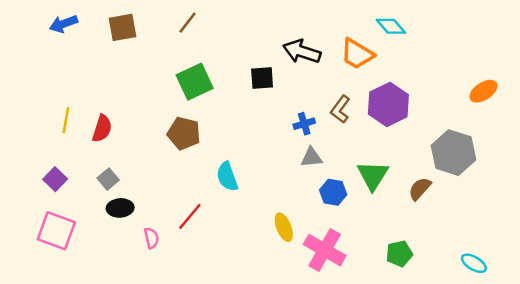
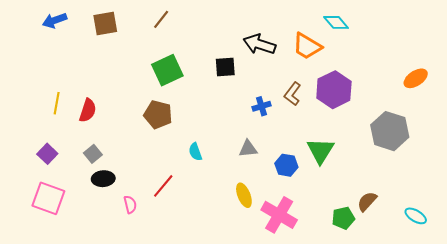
gray triangle: (311, 157) -> (248, 149), moved
cyan semicircle: (227, 177) -> (195, 152), size x0.7
brown semicircle: (420, 189) -> (367, 201), moved
cyan ellipse: (474, 263) -> (416, 216), moved

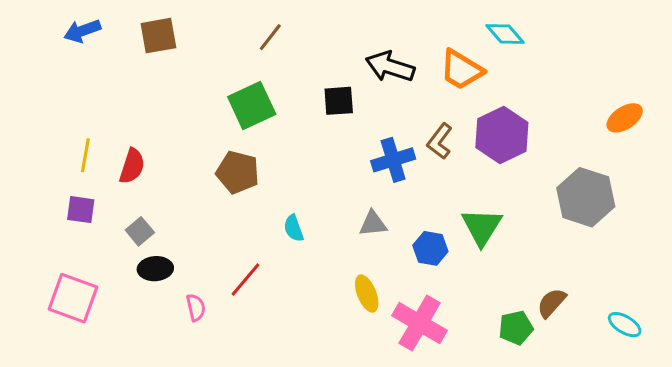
brown line: (161, 19) -> (270, 37), moved
blue cross: (262, 106) -> (393, 160), size x1.5
purple square: (47, 154) -> (81, 210), moved, turned -36

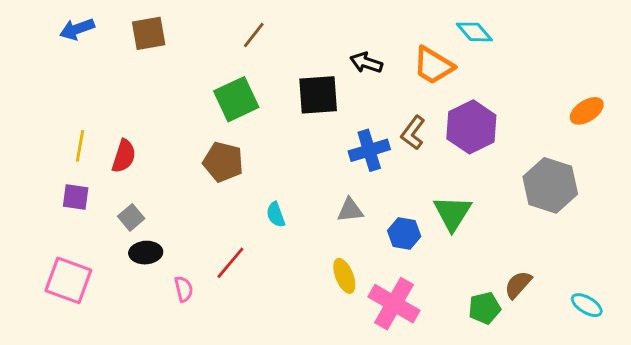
black arrow: (390, 67) -> (366, 63), size x0.7
black square: (339, 101) -> (318, 95), size x1.4

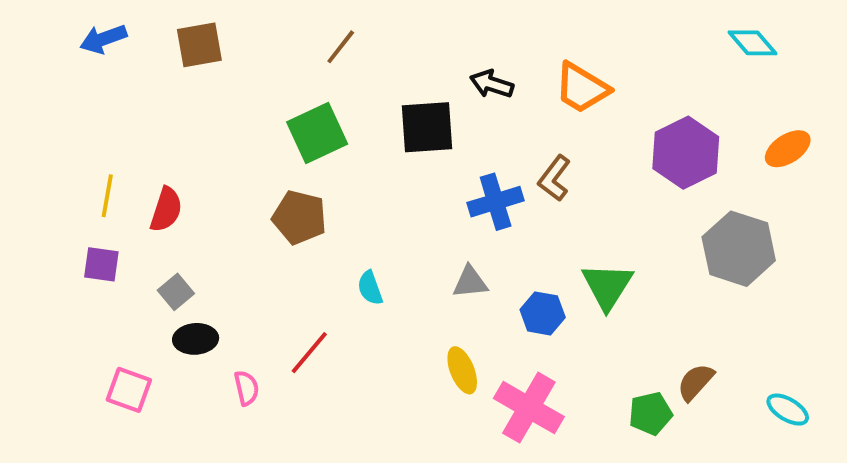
cyan diamond: (474, 32) -> (752, 43), moved
purple hexagon: (471, 127) -> (686, 153), moved
pink square: (68, 280) -> (129, 390), moved, size x0.7

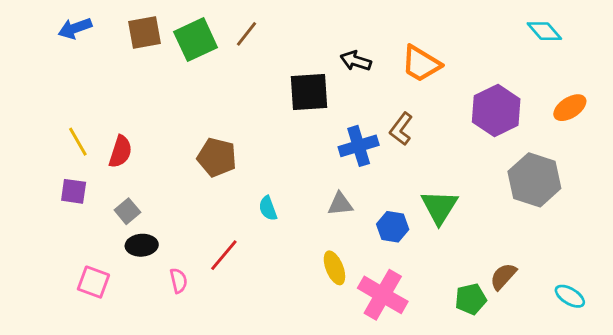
green square: (317, 133) -> (196, 40), moved
yellow line: (107, 196) -> (78, 142), turned -40

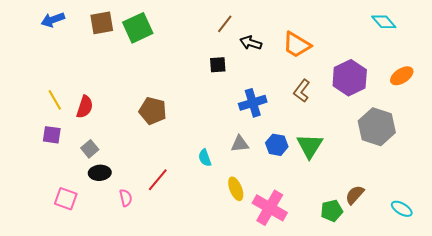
brown line: (247, 34) -> (225, 24), moved
black square: (309, 92) -> (218, 65), size x0.6
brown L-shape: (401, 129) -> (302, 91), moved
cyan semicircle: (268, 208) -> (205, 158), moved
blue hexagon: (393, 227) -> (277, 145), moved

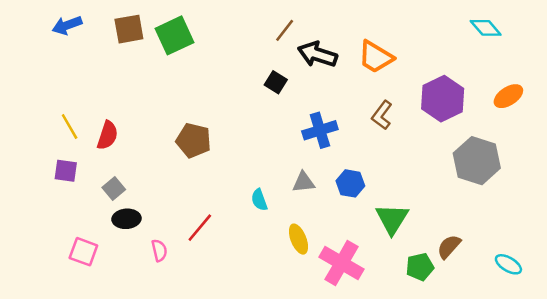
black arrow: (251, 43) -> (317, 54), size x1.4
black square: (218, 65) -> (276, 82), turned 36
green triangle: (310, 146) -> (392, 219), moved

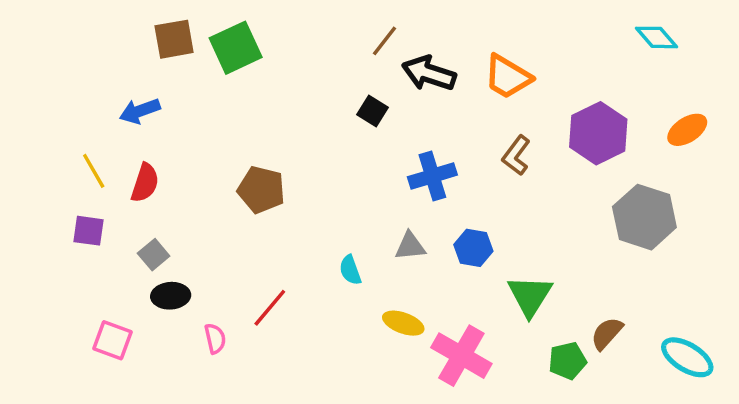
blue arrow: (67, 25) -> (140, 111), moved
yellow ellipse: (298, 239) -> (403, 323), turned -48
cyan ellipse: (508, 264) -> (687, 357), size x1.4

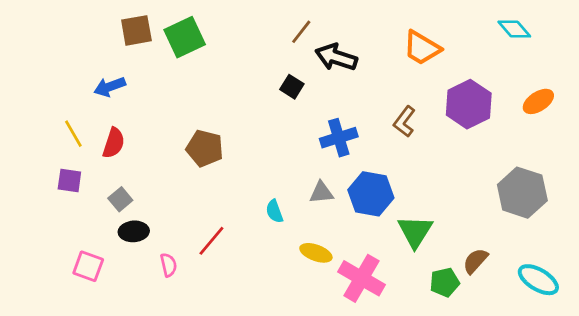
orange trapezoid: (508, 77) -> (422, 48), moved
gray hexagon: (644, 217) -> (522, 193), moved
blue hexagon: (473, 248) -> (371, 194), size x1.5

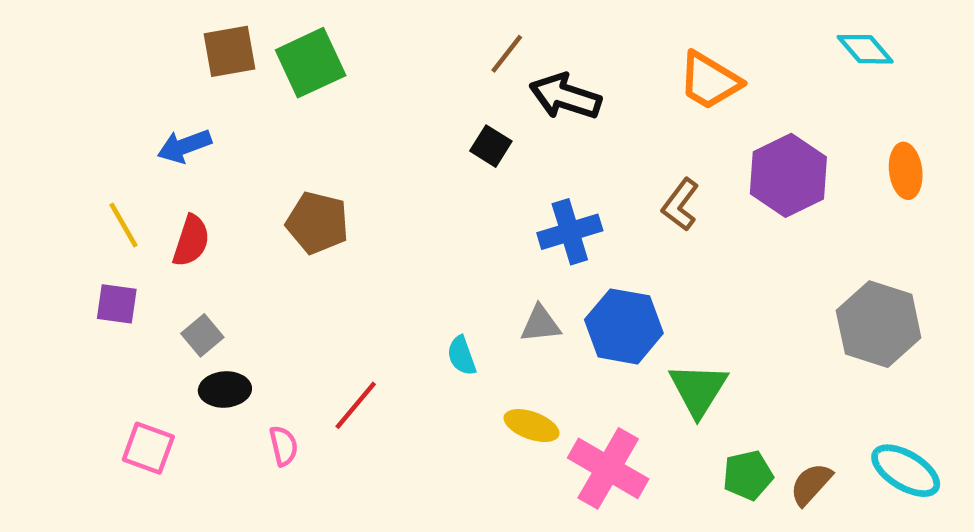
orange ellipse: (538, 101) -> (906, 171), turned -64
brown pentagon: (205, 148) -> (317, 223), moved
brown semicircle: (475, 261) -> (811, 484), moved

